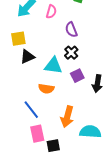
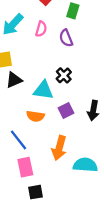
purple semicircle: (71, 30) -> (66, 38), moved
purple square: (77, 76) -> (66, 111), moved
black square: (53, 146) -> (35, 192), moved

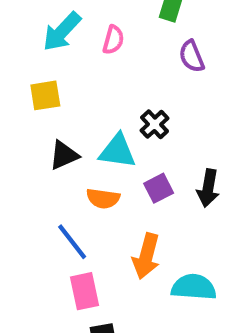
purple semicircle: (66, 38) -> (192, 56), moved
black triangle: (14, 80) -> (64, 155), moved

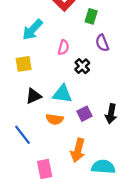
pink semicircle: (113, 40) -> (63, 47), moved
black cross: (155, 124) -> (82, 66), moved
blue line: (72, 242) -> (23, 135), moved

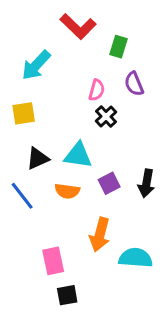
pink semicircle: (63, 47) -> (97, 90), moved
blue line: (23, 135) -> (22, 196), moved

